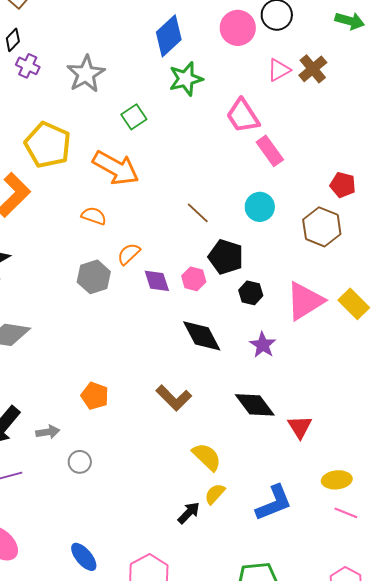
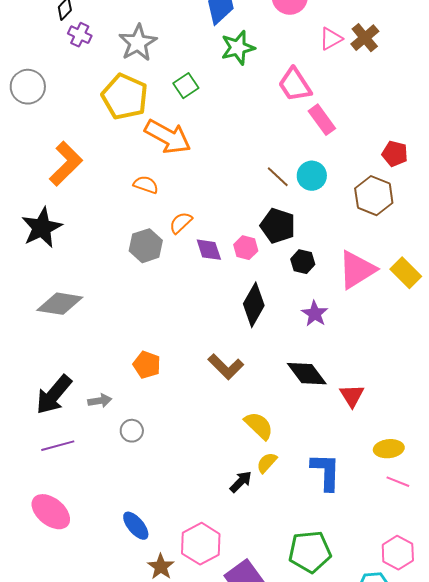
yellow pentagon: (48, 145) -> (125, 97), moved
brown line: (198, 213) -> (278, 177), moved
black diamond: (202, 336) -> (254, 305), turned 57
blue L-shape: (274, 503) -> (326, 472), turned -66

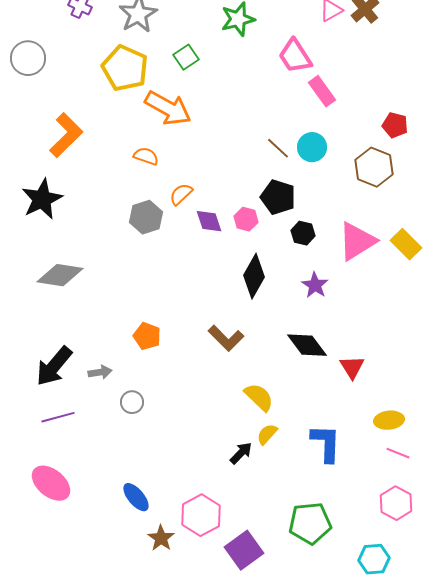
pink hexagon: (398, 553) -> (396, 503), moved

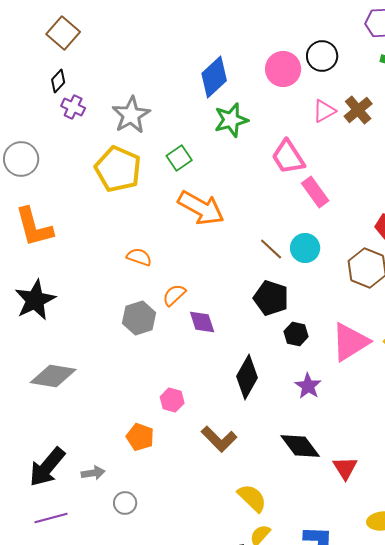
orange arrow: (168, 108) -> (201, 208), moved
orange L-shape: (66, 135) -> (34, 227), moved, turned 120
pink hexagon: (246, 219) -> (172, 400), moved

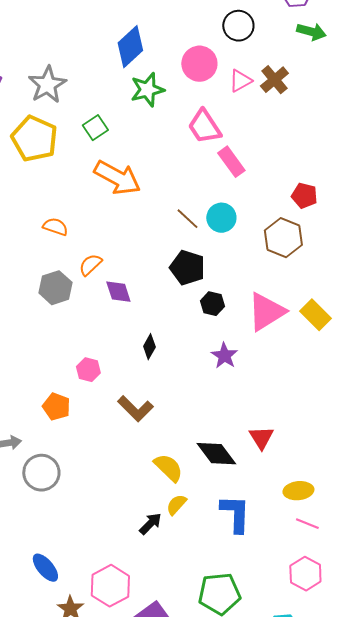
pink circle: (283, 69) -> (199, 64), moved
black diamond: (247, 377) -> (149, 347), moved, size x0.6
black diamond: (300, 446) -> (216, 454), moved
gray circle: (125, 503) -> (41, 473), size x1.6

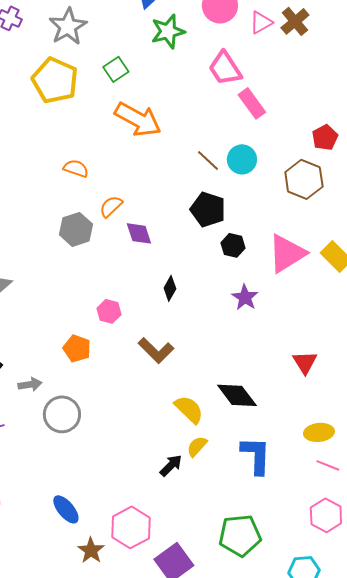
red pentagon: (304, 196) -> (325, 137), turned 30
red triangle: (261, 438) -> (305, 362), moved

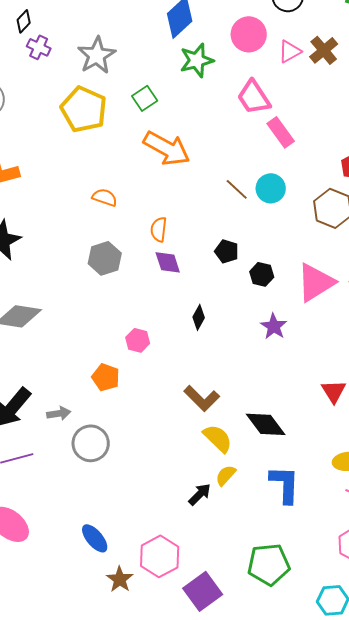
orange semicircle: (111, 206) -> (159, 229), moved, turned -40
black pentagon: (208, 209) -> (227, 251), moved, size x0.7
brown L-shape: (156, 350) -> (202, 398), moved

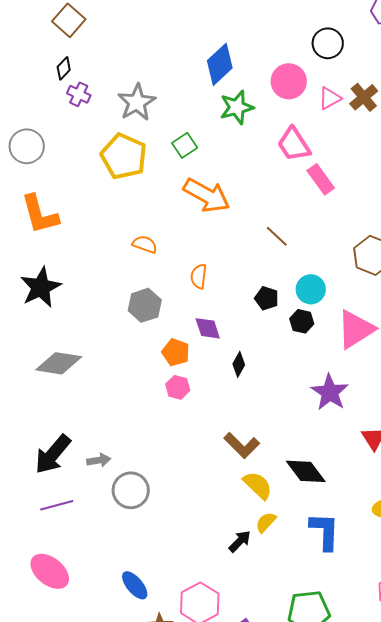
cyan circle: (271, 188) -> (311, 289), moved
purple diamond: (168, 262) -> (208, 328), moved
purple star: (274, 326) -> (330, 392), moved, size x1.4
orange pentagon: (106, 377) -> (176, 352), moved

